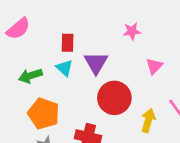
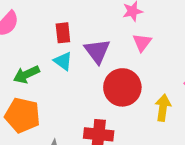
pink triangle: (154, 66) -> (142, 42), moved
orange pentagon: (44, 114) -> (22, 115), moved

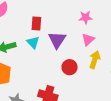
red circle: (122, 87) -> (70, 67), size x0.6
yellow arrow: (163, 108) -> (95, 60), moved

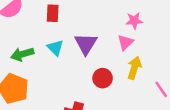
pink star: (86, 18) -> (134, 21), moved
red rectangle: (36, 23) -> (53, 13), moved

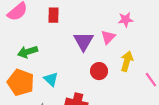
pink triangle: (125, 42) -> (108, 37), moved
cyan triangle: (55, 48) -> (51, 79), moved

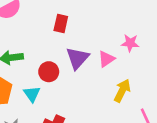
red rectangle: (54, 15) -> (61, 24), moved
red circle: (99, 71) -> (49, 72), moved

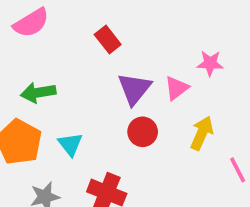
red rectangle: (61, 24) -> (108, 40), turned -48
red circle: (49, 72) -> (143, 132), moved

